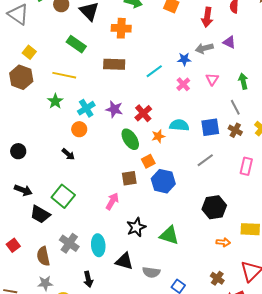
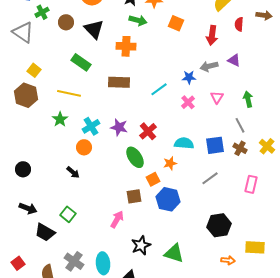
orange star: (158, 136) -> (170, 163), moved
green square: (63, 196) -> (68, 214), size x0.7

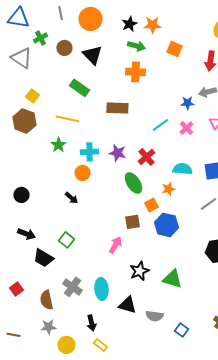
orange cross: (126, 46) -> (135, 72), moved
cyan line: (159, 89) -> (160, 125), moved
cyan cross: (91, 126) -> (89, 152), turned 30

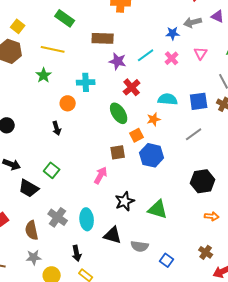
cyan cross: (89, 152) -> (86, 82), moved
purple star: (117, 153) -> (118, 61), moved
black arrow: (71, 198) -> (57, 128), turned 32

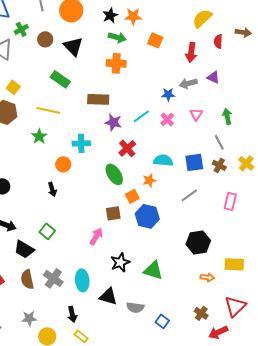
brown semicircle: (32, 230) -> (27, 279), moved

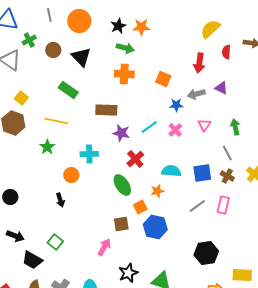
orange square: (155, 40) -> (163, 79), moved
pink rectangle: (230, 201) -> (223, 205), moved

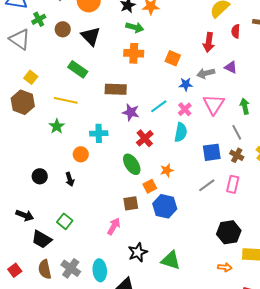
pink triangle: (204, 125) -> (214, 104), size x1.6
cyan semicircle: (171, 171) -> (181, 132), moved, turned 96
black circle: (10, 197) -> (40, 176), moved
black hexagon: (206, 253) -> (229, 232), moved

